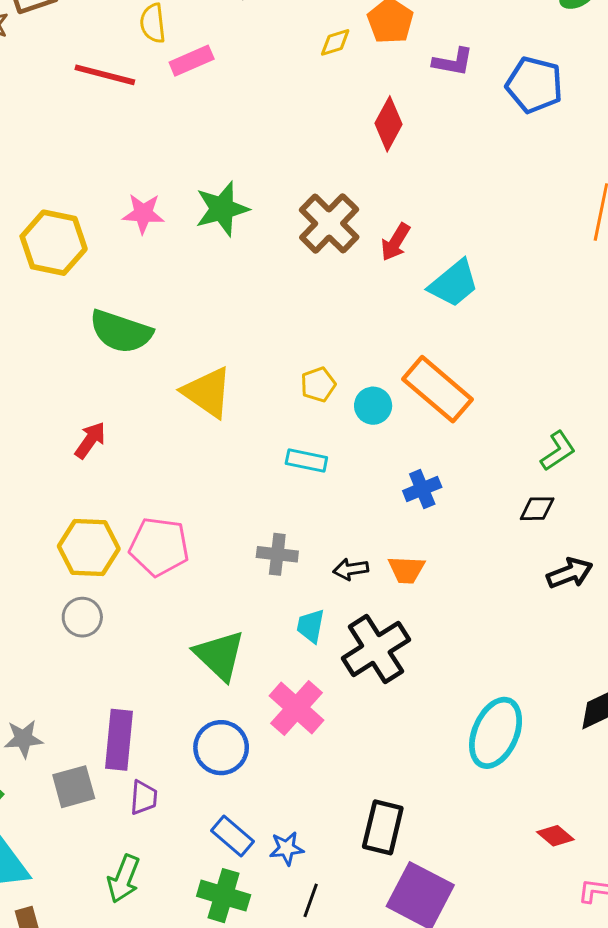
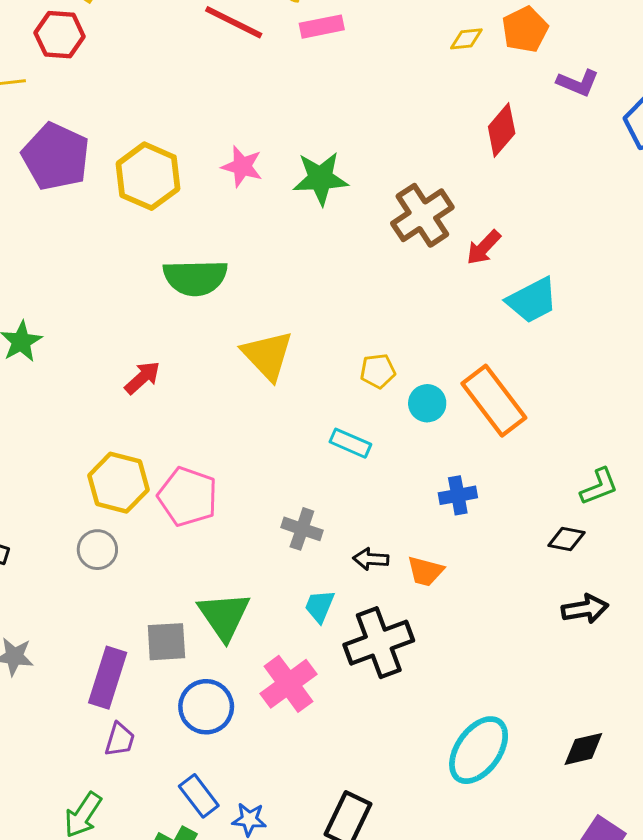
green semicircle: (121, 332) -> (195, 278), turned -32
gray square: (74, 787) -> (166, 642), moved

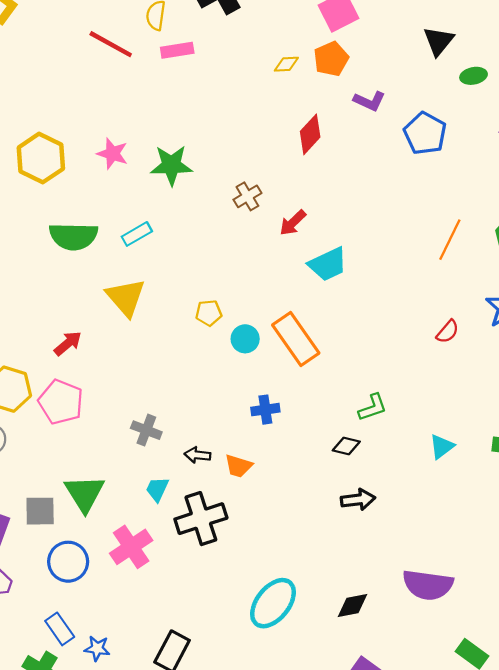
brown cross: (422, 215) -> (247, 196), size x0.6
red arrow: (142, 378) -> (68, 343), moved
cyan rectangle: (350, 443) -> (137, 234), moved, turned -56

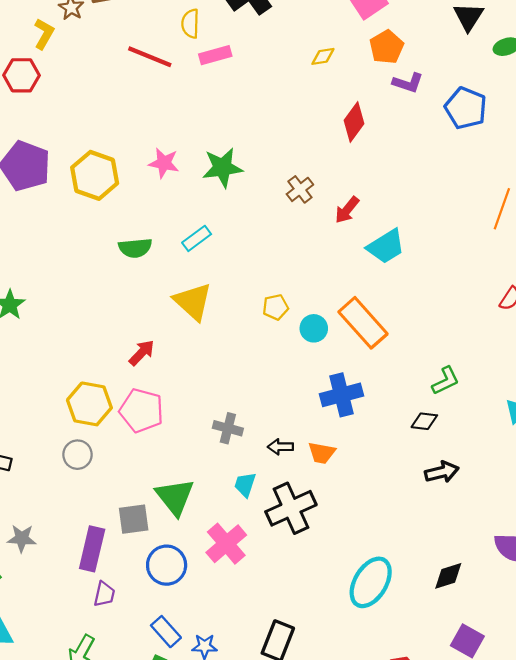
orange pentagon: (331, 59) -> (387, 47), moved
green semicircle: (74, 236) -> (135, 248), size x0.7
blue cross: (265, 410) -> (341, 395), size x1.5

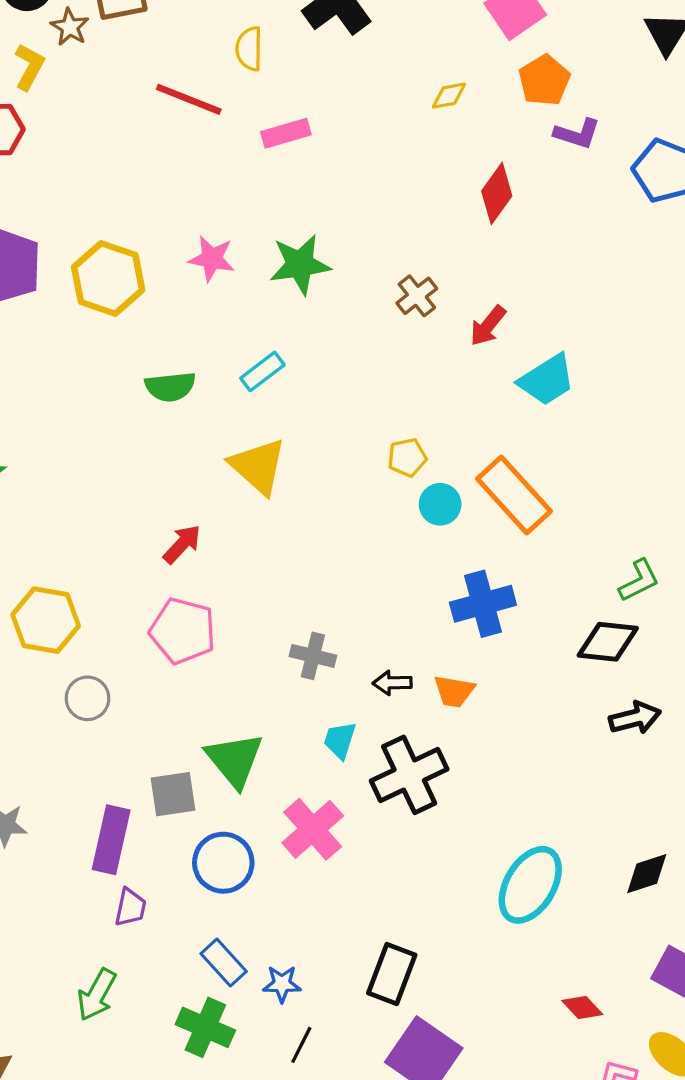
pink rectangle: (215, 55) -> (286, 133), moved
yellow pentagon: (275, 307) -> (407, 457), moved
yellow hexagon: (89, 404) -> (46, 620), moved
black diamond: (424, 421) -> (608, 642), size x1.5

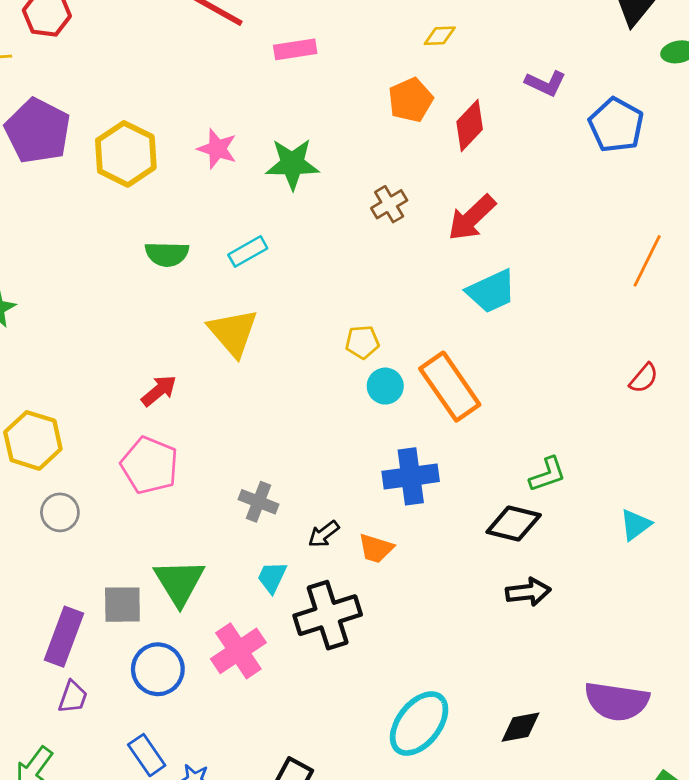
orange pentagon: (544, 80) -> (411, 100), moved
red arrow: (488, 326) -> (472, 218), moved, size x1.4
black arrow: (392, 683) -> (324, 534), turned -44

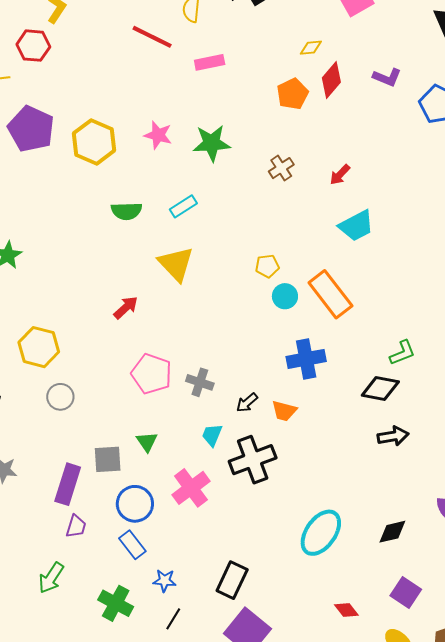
red diamond: (470, 125) -> (331, 80), moved
red arrow: (472, 218) -> (340, 175), size x0.6
pink pentagon: (150, 465) -> (151, 374), moved
green triangle: (179, 582) -> (147, 442), size x0.6
blue rectangle: (147, 755) -> (132, 545), moved

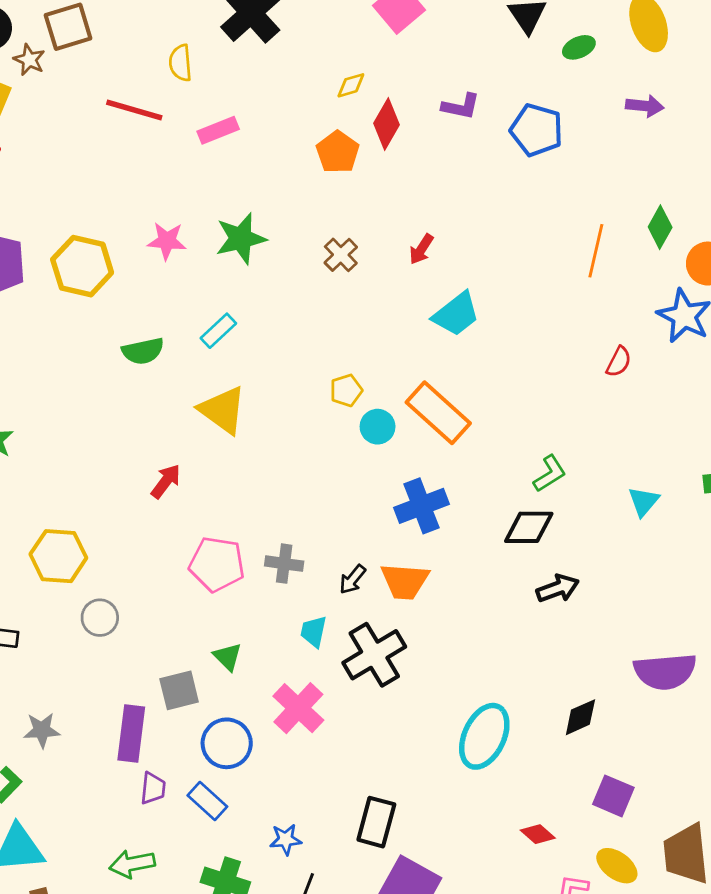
orange trapezoid: (284, 411) -> (405, 581), size x1.4
blue rectangle: (132, 545) -> (207, 801), moved
green arrow: (51, 578) -> (132, 864), turned 56

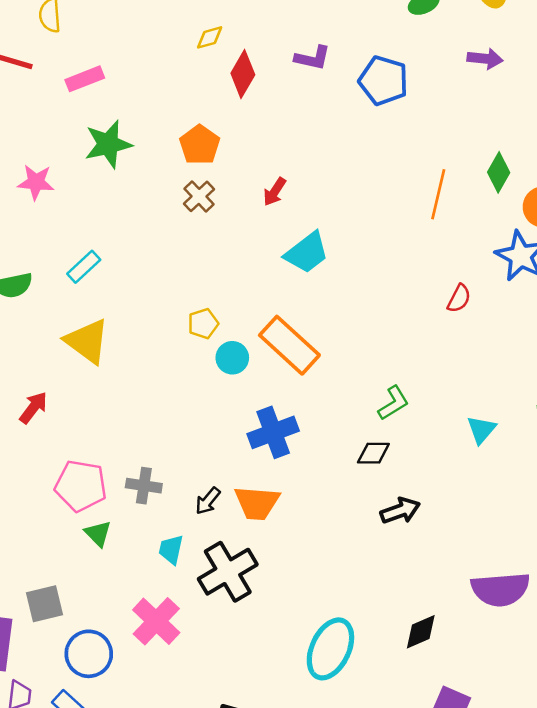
orange pentagon: (338, 152) -> (200, 145), moved
green star: (241, 239) -> (108, 144), moved
black diamond: (529, 527) -> (373, 453), size x0.7
green triangle: (227, 657) -> (98, 534), moved

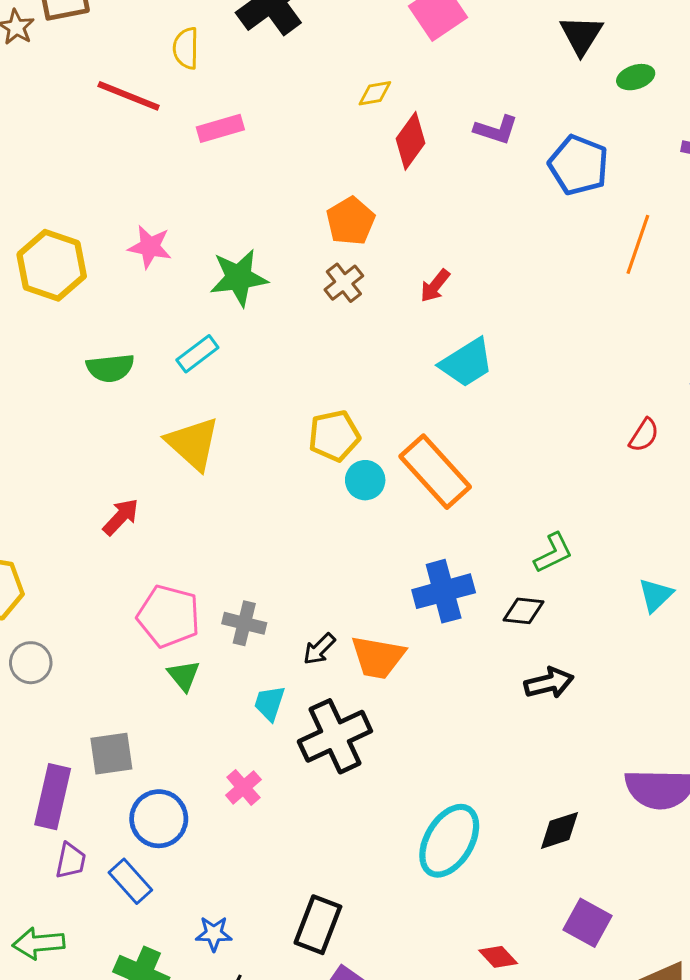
green star: (108, 144) -> (239, 278), moved
orange line: (438, 194) -> (638, 244), moved
yellow pentagon: (203, 324) -> (334, 436), size x1.4
blue cross: (273, 432) -> (444, 591), moved
pink cross: (156, 621) -> (243, 787), size x0.6

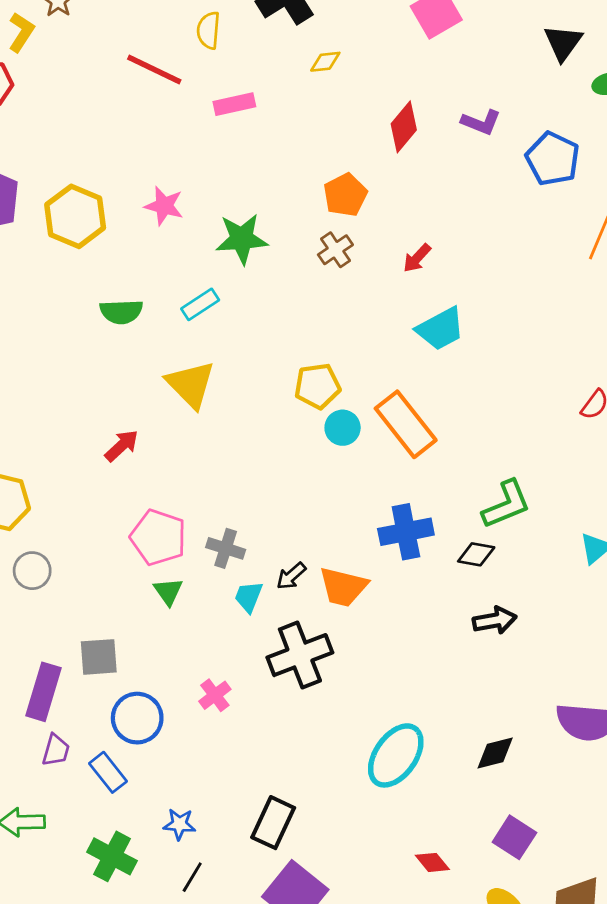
yellow diamond: (375, 93) -> (325, 62), moved
green L-shape: (553, 553) -> (506, 504), size x1.4
cyan trapezoid: (269, 703) -> (249, 597), moved

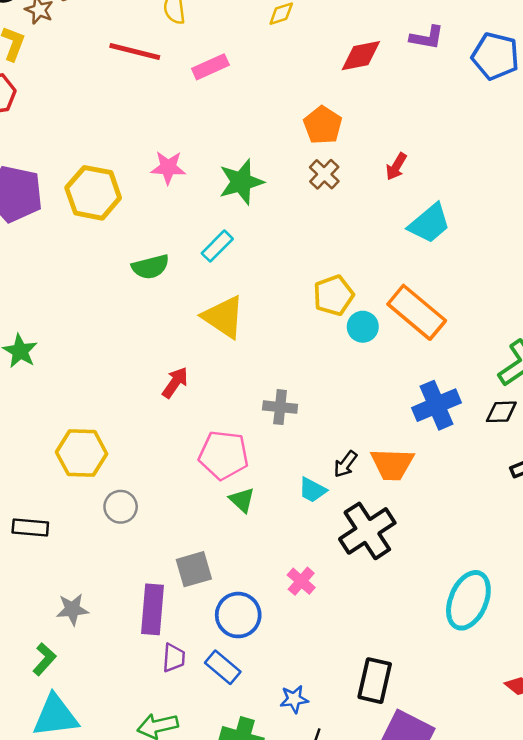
red diamond: (404, 127) -> (361, 56), turned 51
gray cross: (226, 548) -> (280, 407), moved
cyan trapezoid: (249, 597) -> (312, 490), turned -72

